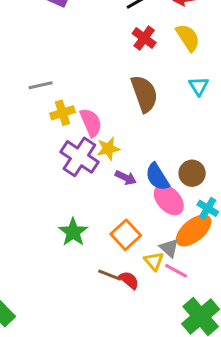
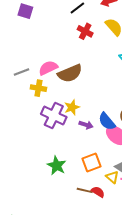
brown semicircle: (144, 94) -> (70, 73), moved, turned 95
yellow cross: (62, 113) -> (38, 88), turned 35
pink semicircle: (91, 123) -> (48, 68), moved, turned -84
orange square: (126, 235) -> (91, 162), turned 30

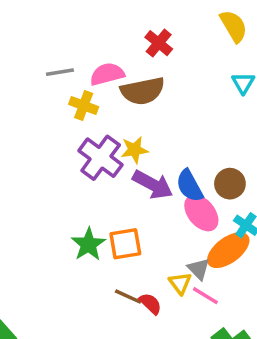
red cross: (85, 31) -> (159, 43), moved
purple arrow: (86, 125) -> (153, 185), size x1.6
orange square: (91, 162) -> (125, 244), moved

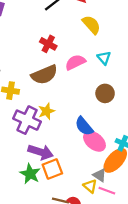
pink semicircle: (107, 74) -> (75, 62), moved
brown circle: (230, 184) -> (105, 93), moved
purple arrow: (153, 185) -> (41, 152), moved

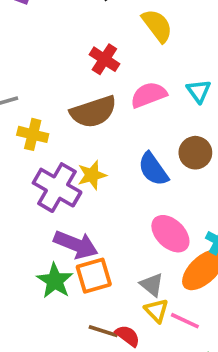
yellow semicircle: (91, 25) -> (157, 26), moved
blue semicircle: (84, 126) -> (153, 169), moved
gray triangle: (100, 175) -> (152, 285), moved

